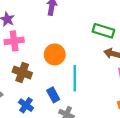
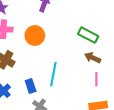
orange circle: (55, 54) -> (35, 36), moved

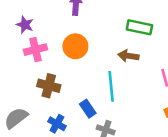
brown arrow: (93, 58) -> (128, 56), moved

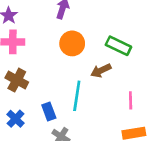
orange circle: (75, 46) -> (72, 43), moved
brown arrow: (128, 56) -> (101, 71), turned -48

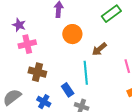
green rectangle: (118, 46) -> (111, 14), moved, turned -48

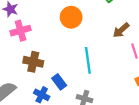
brown arrow: (99, 49) -> (121, 30), moved
blue rectangle: (68, 90) -> (59, 82), moved

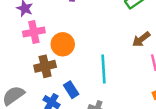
orange circle: (71, 17) -> (63, 44), moved
brown cross: (33, 62) -> (45, 66), turned -30

